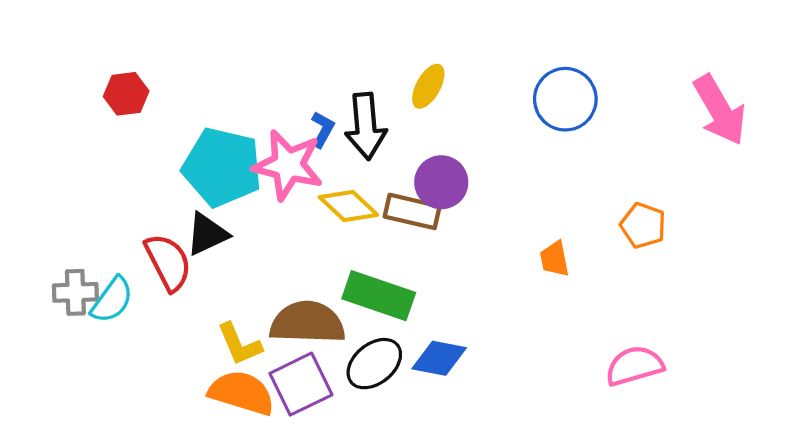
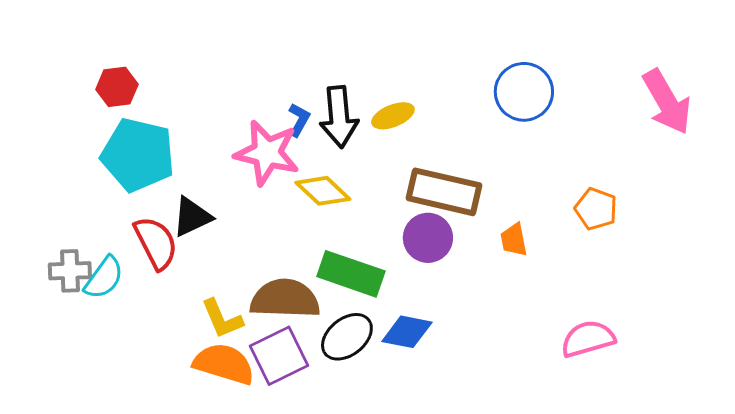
yellow ellipse: (428, 86) -> (393, 116), moved, turned 39
cyan pentagon: (222, 167) -> (138, 155), moved
purple circle: (441, 182) -> (428, 238), moved
brown rectangle: (412, 211) -> (444, 192), moved, size x1.4

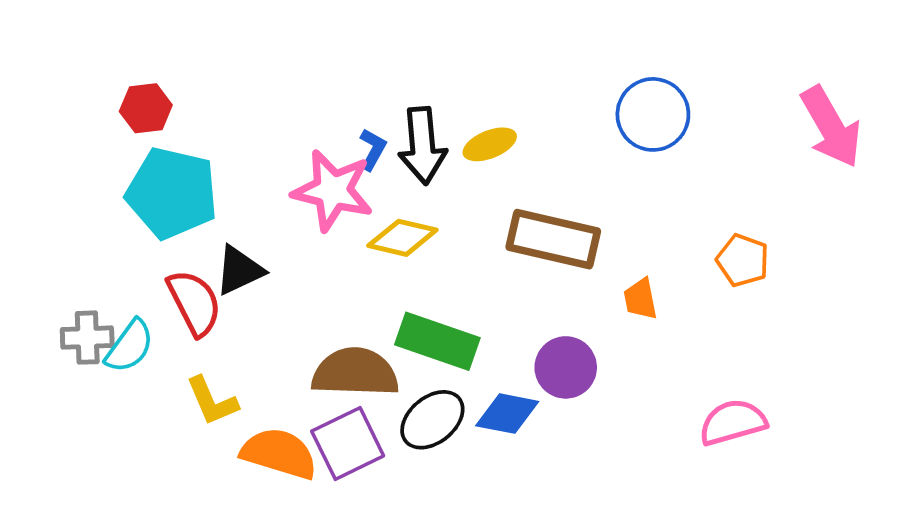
yellow diamond: (323, 191) -> (402, 238), turned -30
purple circle: (428, 238) -> (566, 367), moved
yellow L-shape: (222, 319) -> (212, 401), moved

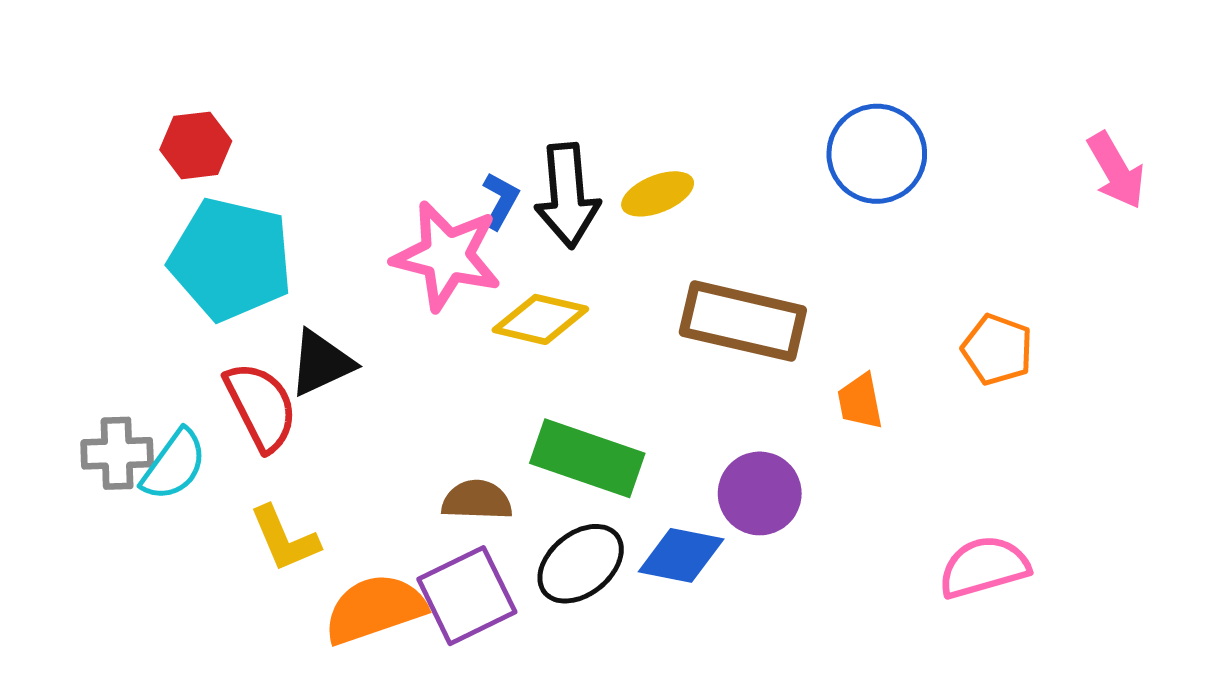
pink arrow: (831, 127) -> (1116, 170), size x0.7
brown semicircle: (355, 372) -> (477, 500), size x0.6
orange semicircle: (279, 453) -> (375, 609), turned -36

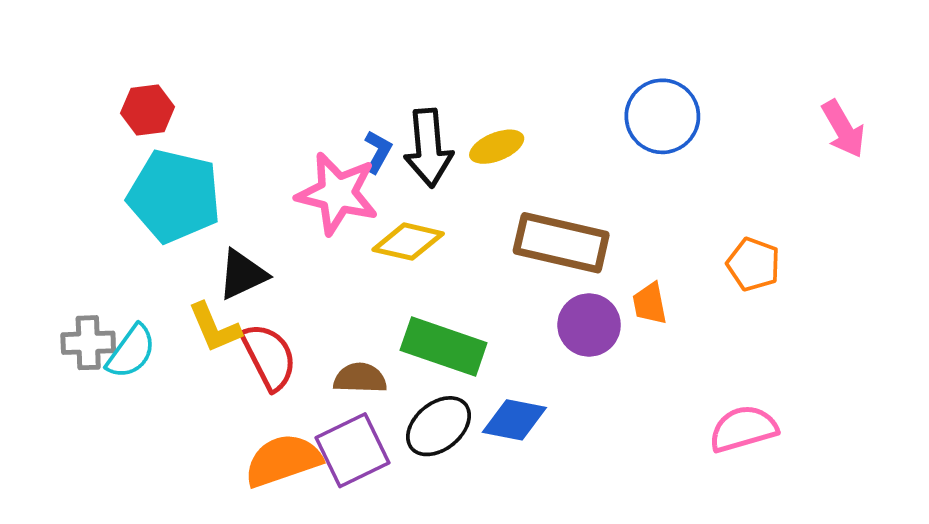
red semicircle: (261, 406) -> (269, 357), moved
purple circle: (760, 493) -> (589, 325), moved
yellow L-shape: (284, 539) -> (215, 328), moved

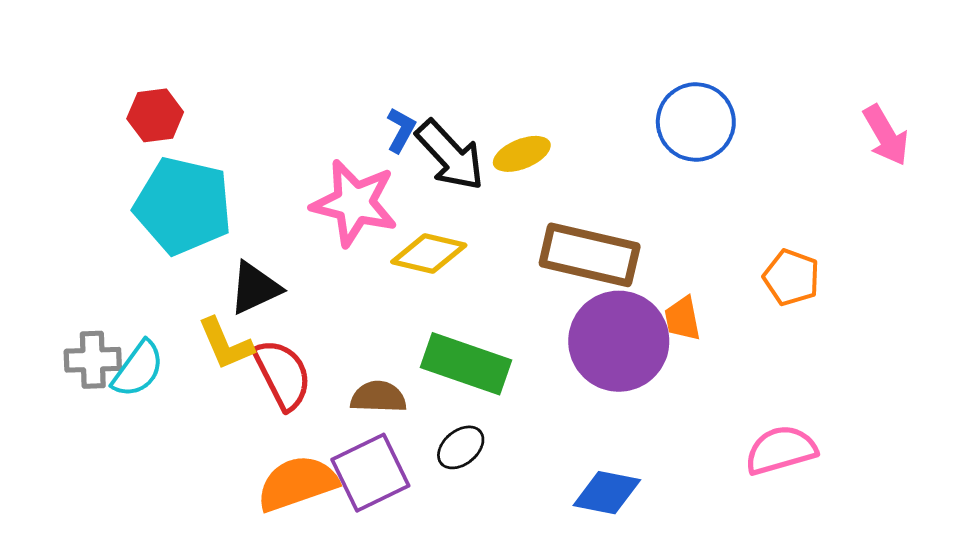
black arrow: (428, 148) -> (450, 155), turned -38
blue L-shape: (378, 152) -> (401, 130), moved
purple circle: (589, 325) -> (619, 341), size x1.5
blue diamond: (514, 420) -> (607, 493), moved
black ellipse: (439, 426) -> (461, 447), size x0.7

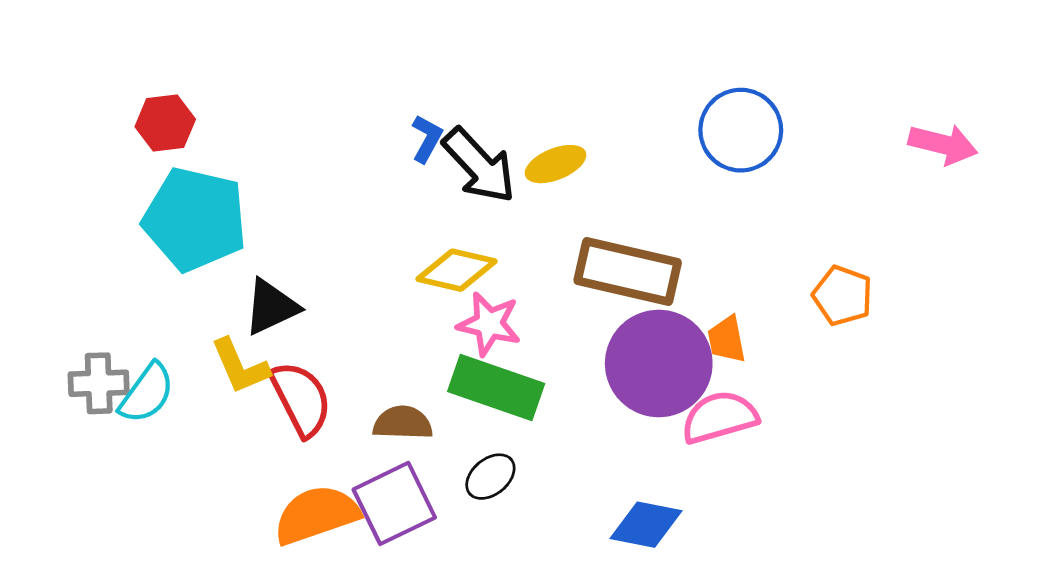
pink arrow: (886, 135) -> (943, 144), turned -46
pink star: (354, 203) -> (489, 324), moved, size x0.7
pink semicircle: (781, 450) -> (720, 417), moved

